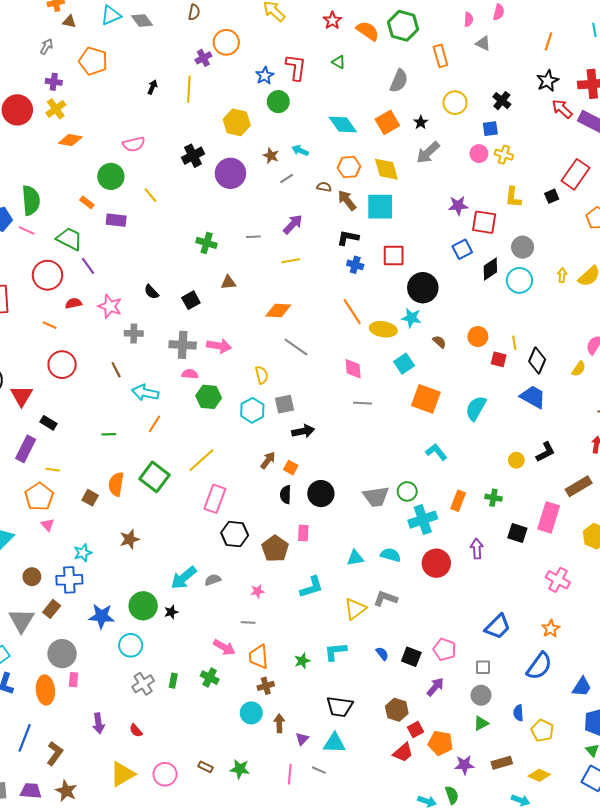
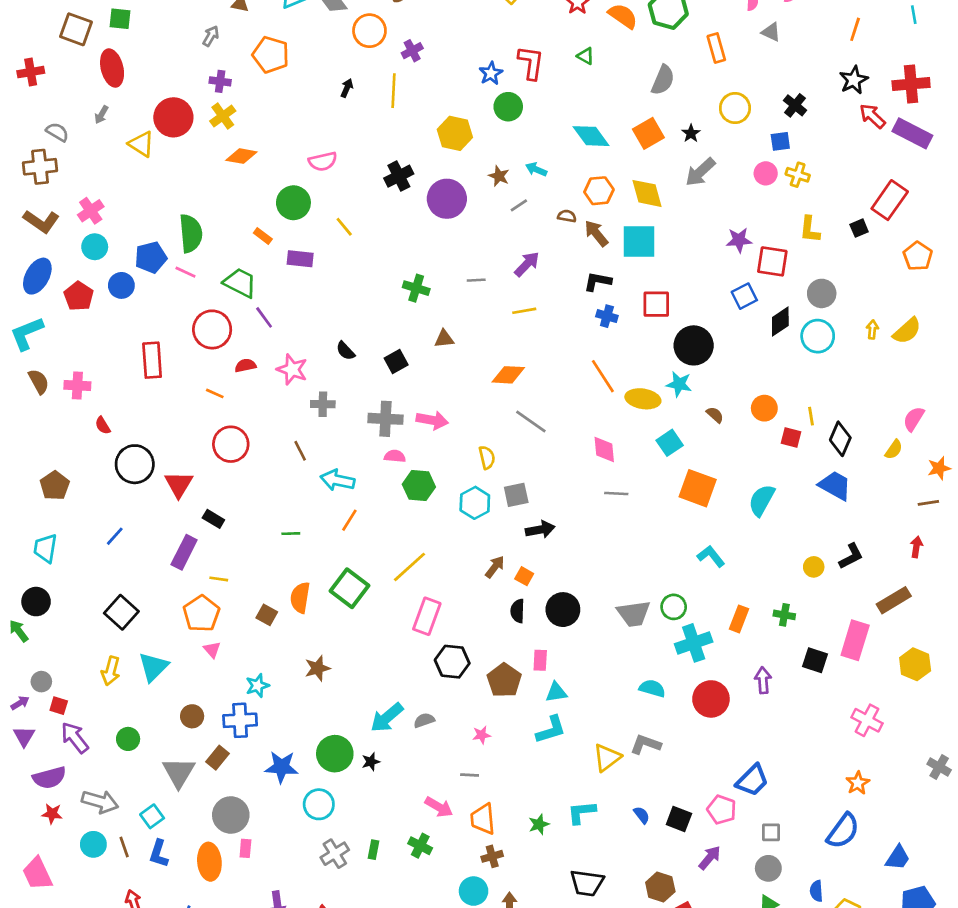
orange circle: (226, 42) -> (369, 31), moved
cyan triangle: (355, 558) -> (556, 692), moved
blue trapezoid: (498, 627) -> (752, 780), moved

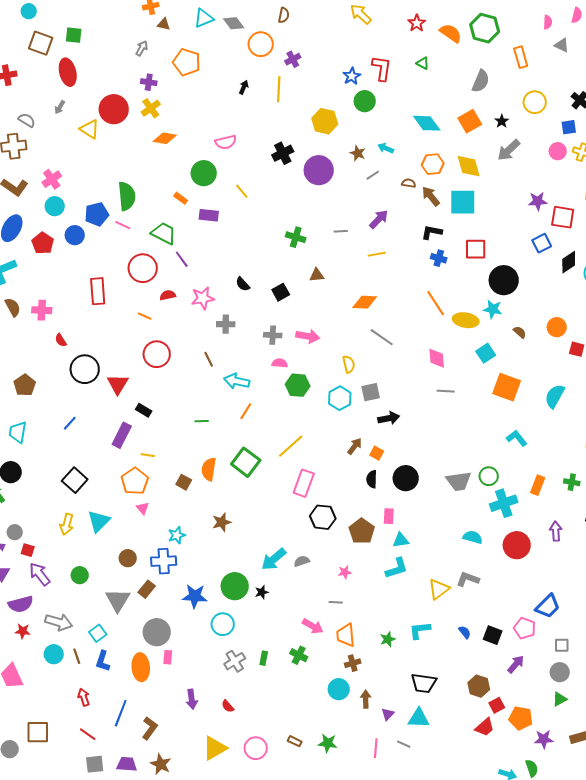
pink star: (292, 369) -> (203, 298), turned -30
gray cross: (385, 419) -> (273, 335), size x0.7

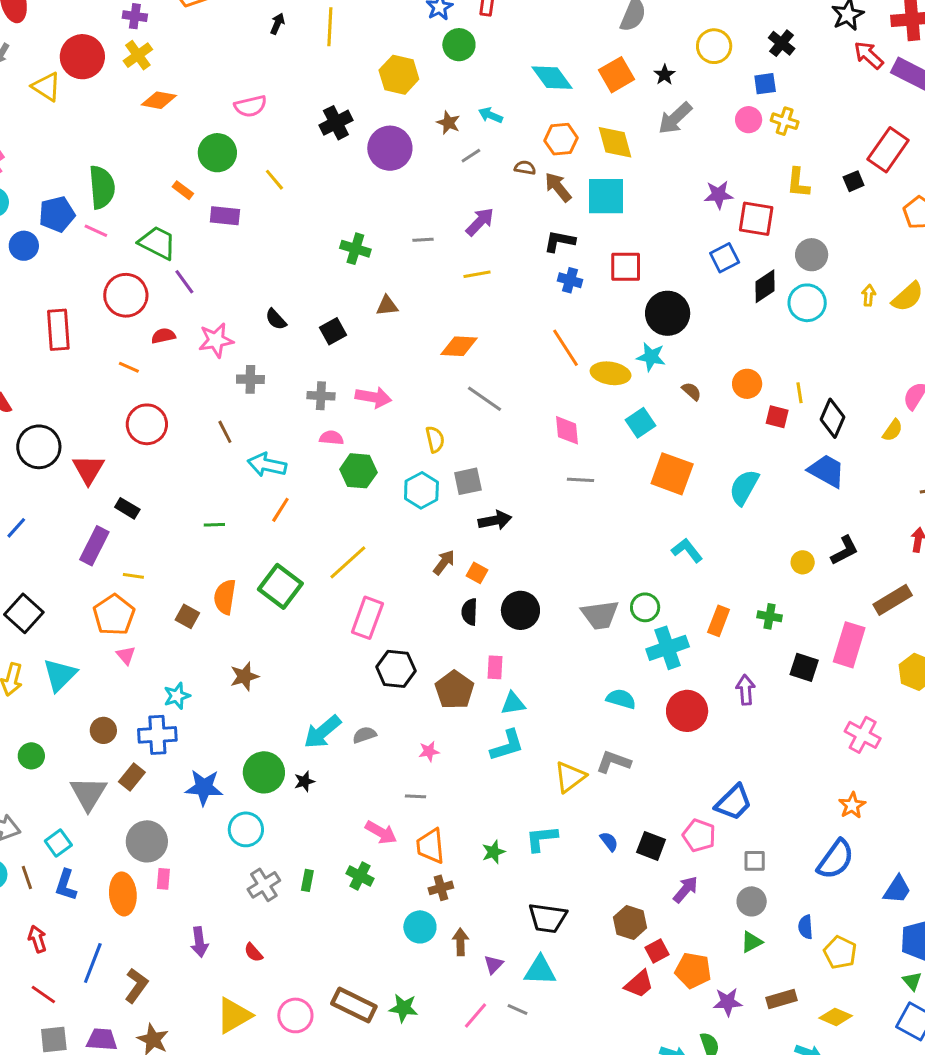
brown rectangle: (295, 741) -> (354, 1005), size x2.0
pink line: (376, 748) -> (475, 1015), turned 36

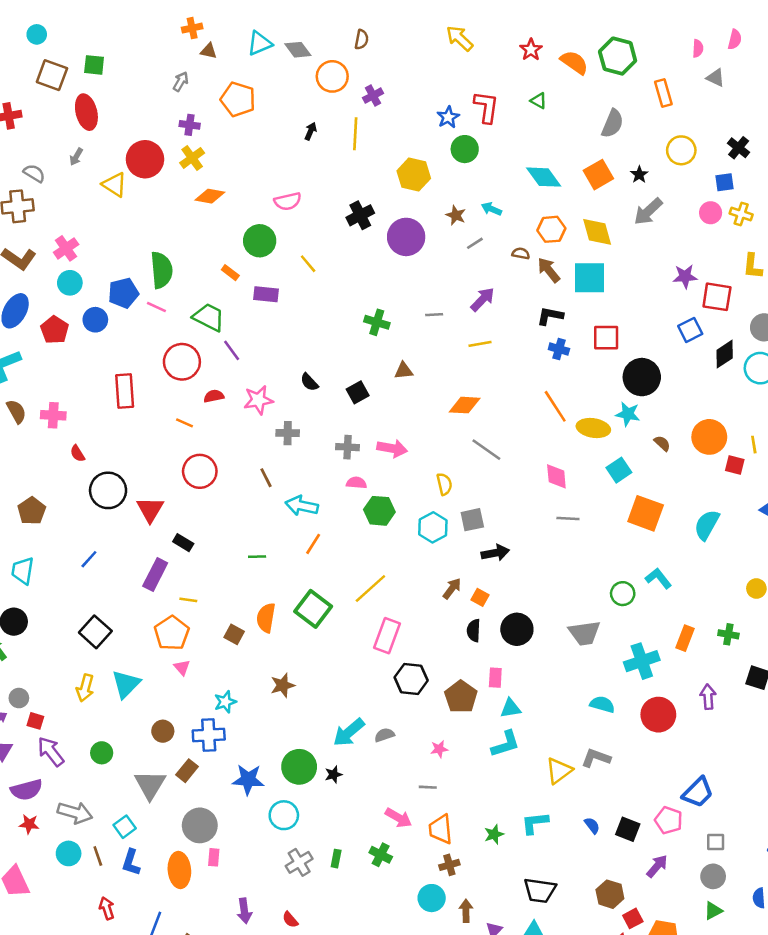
orange circle: (747, 384) -> (709, 437), size x1.4
green circle: (645, 607) -> (623, 594), moved

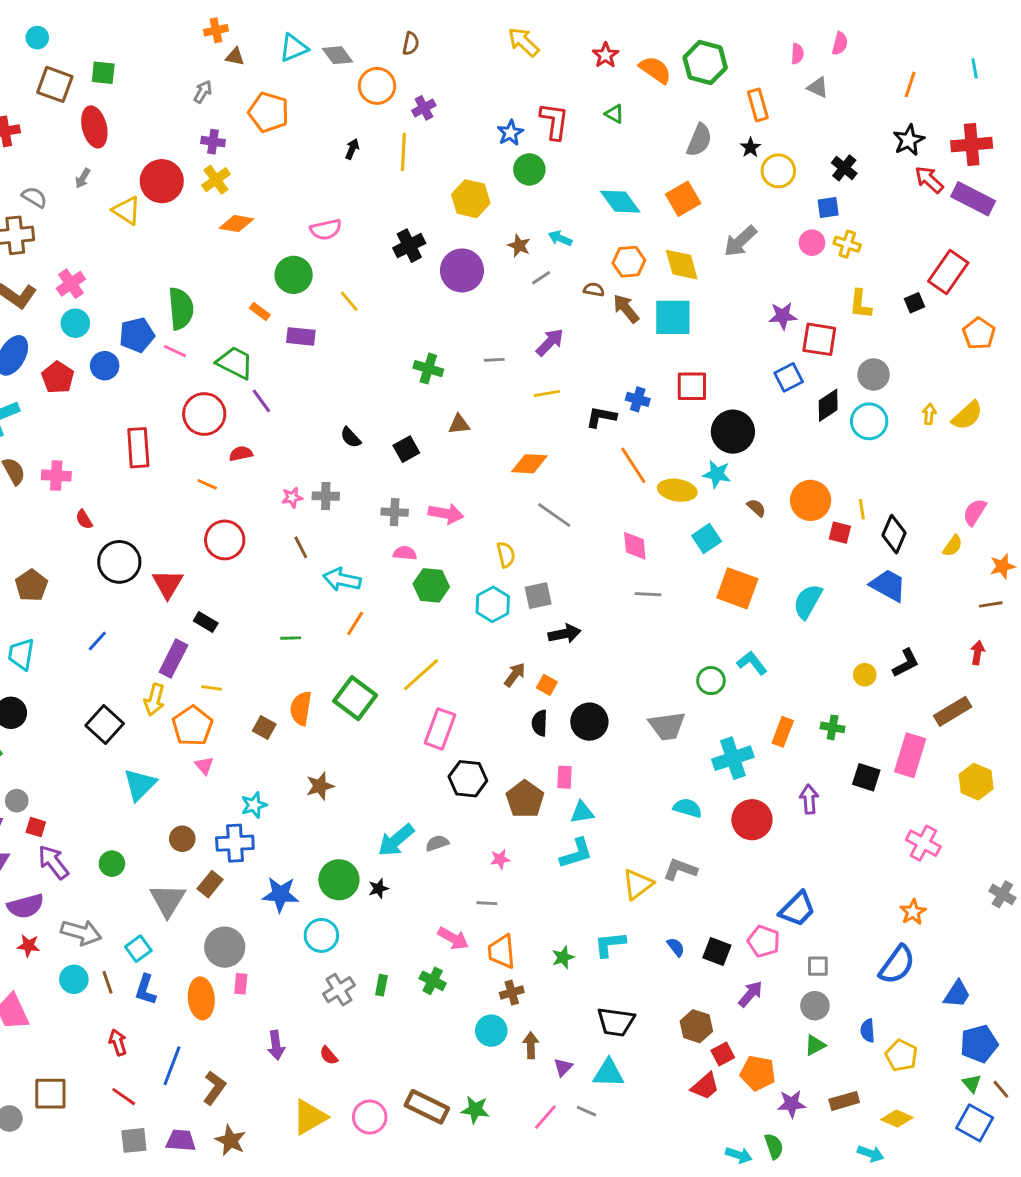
black star: (639, 175) -> (751, 147), moved
black L-shape: (550, 316) -> (601, 417), moved
pink star: (258, 400) -> (292, 497), moved, size x0.6
yellow arrow: (85, 688) -> (154, 700), moved

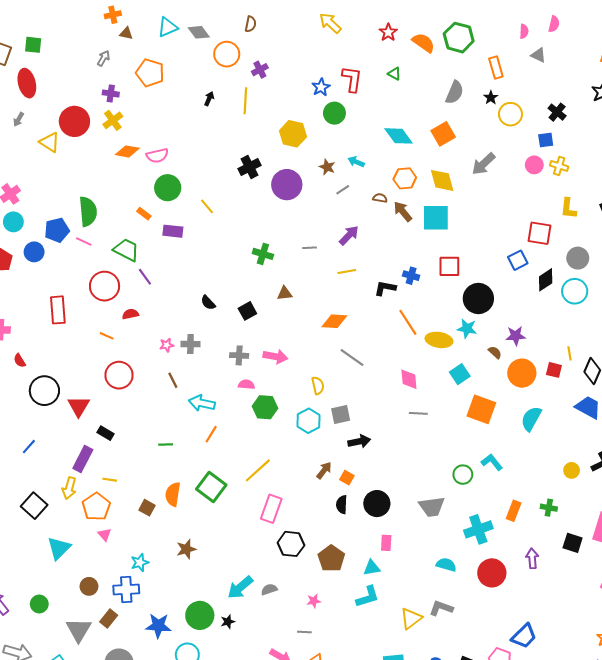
pink semicircle: (326, 229) -> (157, 156), moved
purple star: (783, 316) -> (516, 336), moved
orange circle: (811, 500) -> (522, 373), moved
pink rectangle: (564, 777) -> (386, 543), moved

